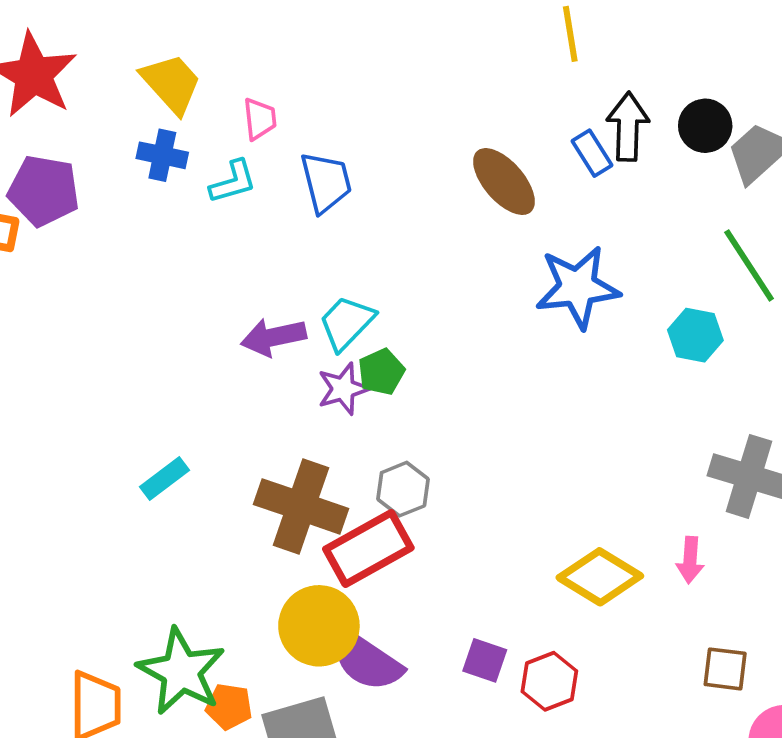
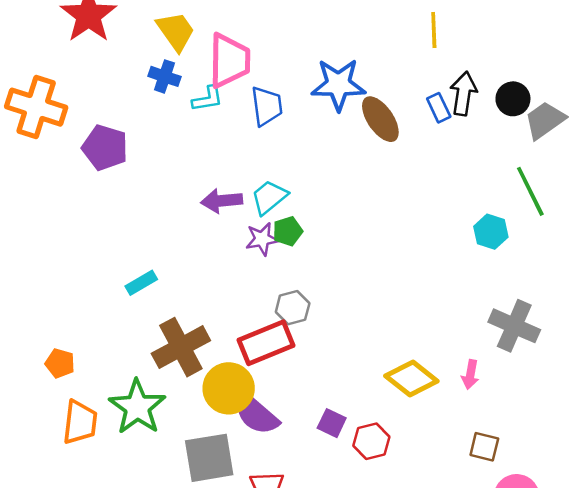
pink trapezoid: (260, 119) -> (229, 61), size x2.0
purple pentagon: (44, 191) -> (105, 148), moved
blue star: (578, 287) -> (338, 85), moved
brown cross: (301, 506) -> (181, 347), moved, turned 36
orange pentagon: (229, 707) -> (60, 363), moved

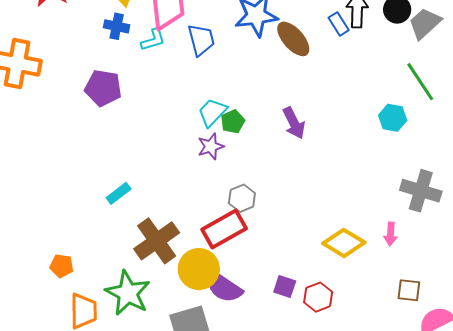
purple pentagon: (105, 148) -> (103, 88), moved
purple arrow: (222, 201) -> (294, 123), moved, turned -104
green pentagon: (288, 231) -> (233, 122), moved

